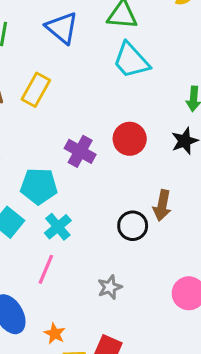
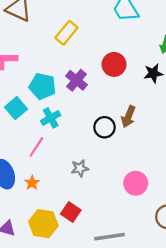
yellow rectangle: (36, 90) -> (66, 33), moved
purple cross: (80, 151) -> (76, 80), moved
orange star: (55, 333) -> (32, 183), moved

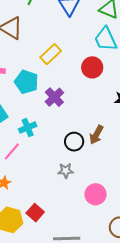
red circle: (114, 64) -> (92, 67), moved
cyan pentagon: (43, 86) -> (26, 82), moved
gray star: (80, 168) -> (66, 171), moved

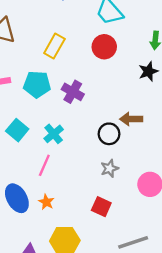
brown arrow: (96, 135) -> (131, 119), turned 78
red square: (35, 213) -> (101, 207), moved

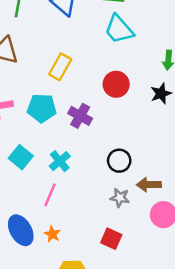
red circle: (104, 47) -> (116, 84), moved
brown arrow: (131, 119) -> (149, 185), moved
gray star: (109, 168) -> (120, 198), turned 30

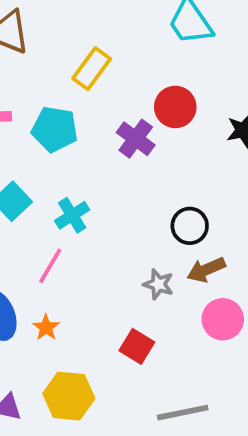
purple cross: (80, 116) -> (136, 139), moved
black circle: (119, 161) -> (190, 226), moved
brown arrow: (149, 185) -> (206, 270), turned -30

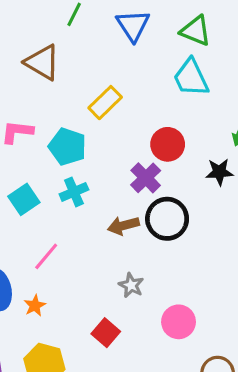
purple cross: (136, 139) -> (146, 178), moved
cyan cross: (72, 215) -> (74, 192), moved
black circle: (190, 226) -> (167, 219), moved, size x1.4
brown arrow: (206, 270) -> (123, 226), moved

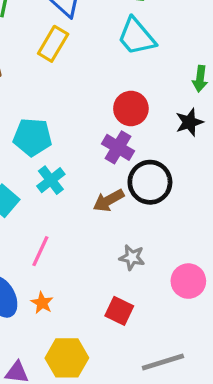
yellow rectangle: (105, 103) -> (53, 44), moved

